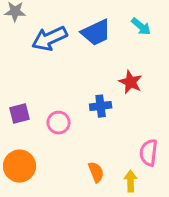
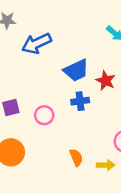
blue trapezoid: (96, 32) -> (76, 70), moved
yellow arrow: (131, 181) -> (106, 165), turned 90

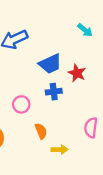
orange semicircle: (76, 157) -> (41, 131), moved
yellow arrow: (106, 165) -> (60, 150), moved

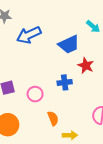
blue trapezoid: (50, 64) -> (69, 44), moved

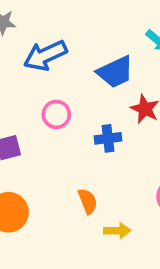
pink circle: (35, 94) -> (56, 114), moved

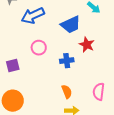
orange semicircle: (88, 201) -> (67, 92), moved

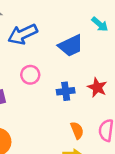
red star: (87, 45) -> (97, 87), moved
orange semicircle: (67, 92) -> (77, 130), moved

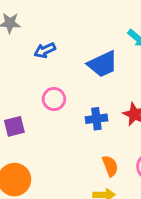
blue arrow: (23, 34) -> (45, 50), size x0.6

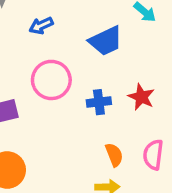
pink circle: (54, 99) -> (51, 80), size x1.5

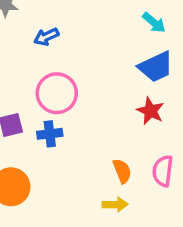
blue trapezoid: (106, 41) -> (156, 67), moved
blue cross: (99, 102) -> (50, 134), moved

